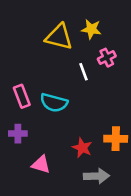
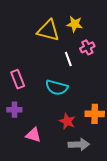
cyan semicircle: (54, 103) -> (57, 87), moved

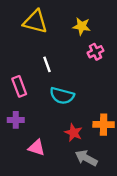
yellow triangle: (48, 30) -> (35, 22), moved
white line: (68, 59) -> (47, 64), moved
gray arrow: (79, 145) -> (86, 158), turned -150

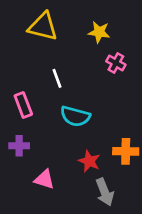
pink cross: (95, 52) -> (116, 63), turned -35
gray arrow: (86, 158) -> (105, 192), turned -140

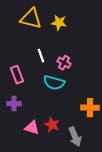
yellow star: (99, 32) -> (59, 23), moved
pink cross: (116, 63) -> (64, 63), moved
red star: (89, 161) -> (52, 125), moved

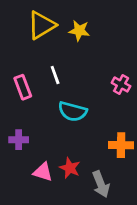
yellow triangle: (31, 19) -> (42, 25), turned -45
pink cross: (64, 63) -> (121, 84), moved
pink rectangle: (17, 75) -> (23, 87), moved

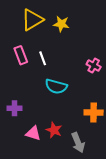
pink rectangle: (23, 87) -> (21, 55), moved

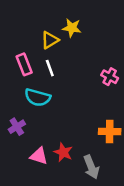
yellow triangle: (32, 20) -> (50, 40), moved, size x0.7
cyan semicircle: (56, 86) -> (38, 97), moved
purple cross: (14, 108) -> (17, 127), turned -32

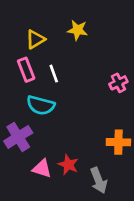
yellow triangle: (50, 40) -> (35, 39), moved
pink cross: (110, 77) -> (118, 83), turned 35
purple cross: (17, 127) -> (18, 137), size x1.5

